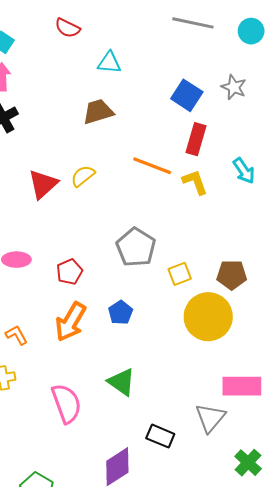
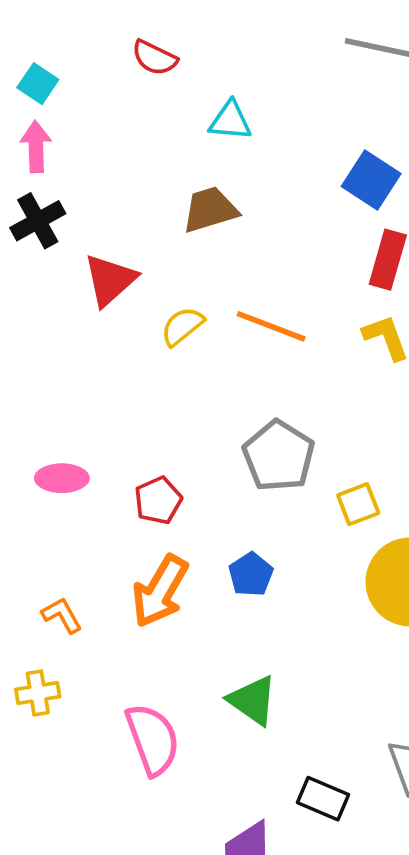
orange line: (152, 166) -> (271, 326), moved
red triangle: (43, 184) -> (110, 280), moved

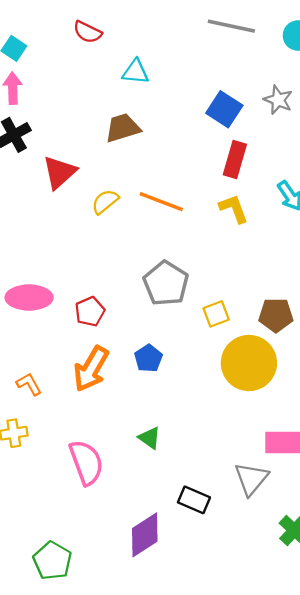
pink ellipse: (62, 478) -> (29, 298), size x1.4
green triangle: (253, 700) -> (149, 438), size x0.7

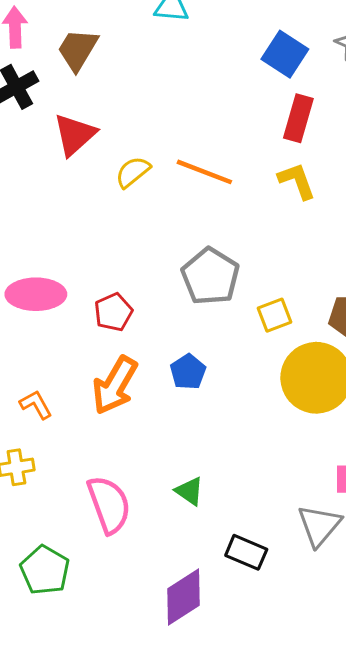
brown trapezoid: (123, 128) -> (78, 50), moved, turned -42
green triangle: (149, 438) -> (189, 491), moved
green pentagon: (52, 561) -> (45, 570), moved

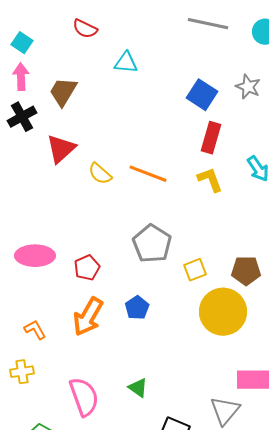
yellow semicircle: (133, 172) -> (100, 174), turned -100

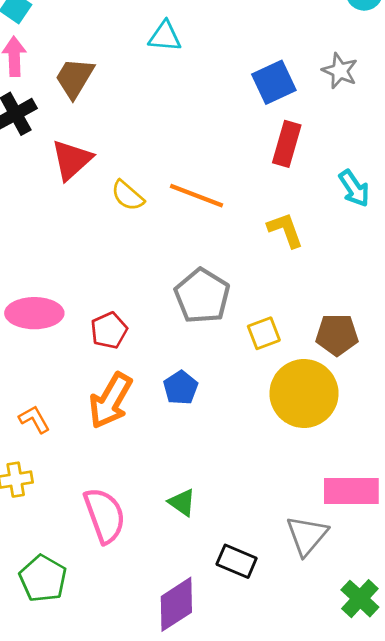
blue square: (202, 95) -> (274, 82), turned 32
yellow L-shape: (210, 180) -> (285, 230), moved

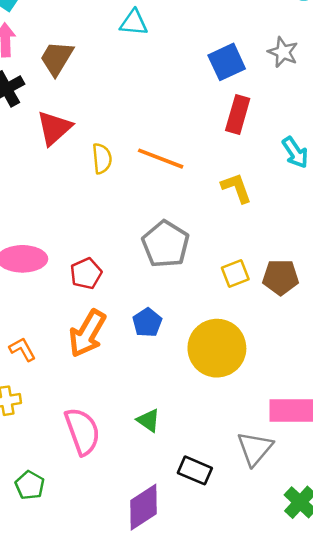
yellow semicircle: (128, 196) -> (102, 159), turned -136
yellow square: (264, 333) -> (235, 274), moved
yellow circle: (304, 393) -> (217, 348), moved
green pentagon: (43, 578) -> (30, 485), size x0.7

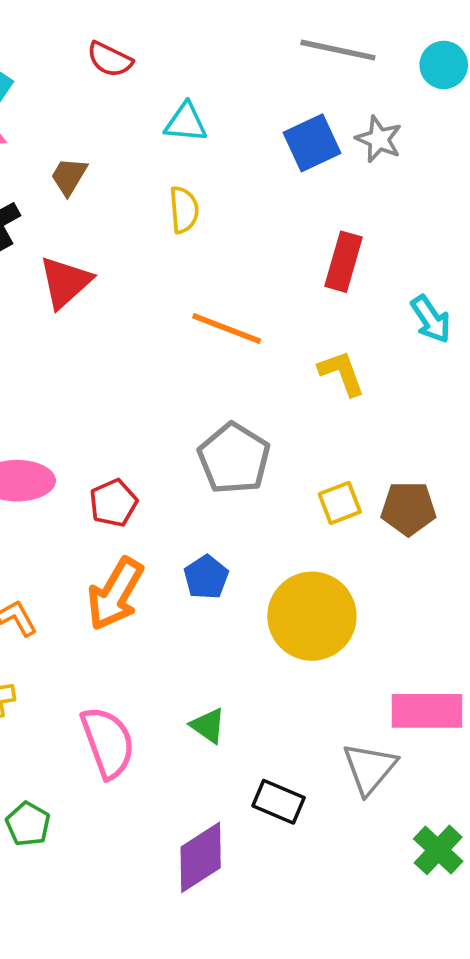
gray star: (283, 52) -> (379, 139), moved
brown trapezoid: (57, 58) -> (69, 176), size x0.7
blue square: (227, 62) -> (312, 143), moved
yellow semicircle: (102, 159) -> (184, 210), moved

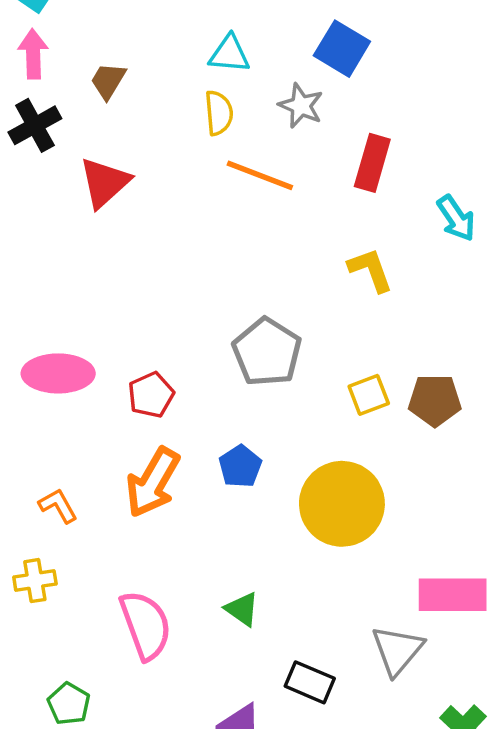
cyan triangle: (186, 122) -> (229, 54), moved
gray star: (379, 139) -> (301, 106), moved
blue square: (312, 143) -> (342, 49), turned -34
orange line: (227, 328) -> (260, 175), moved

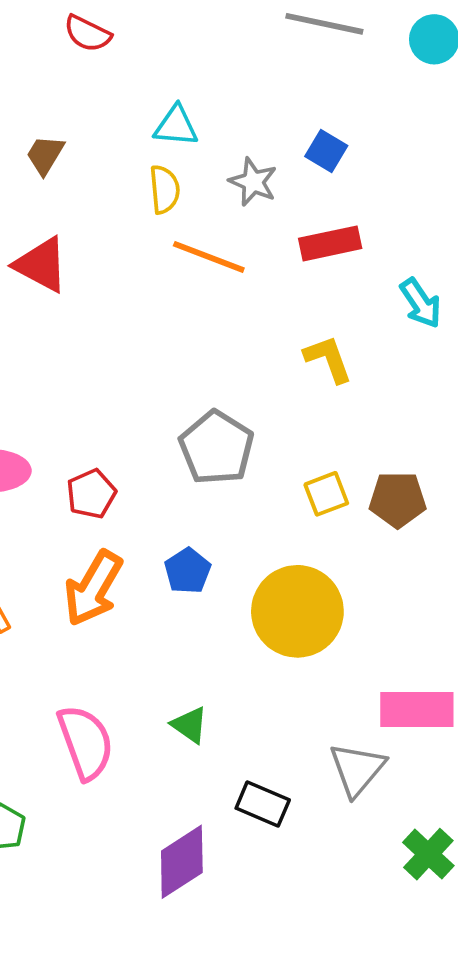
blue square: (342, 49) -> (326, 151), moved, size x0.7
red rectangle: (372, 163) -> (330, 243), turned 62
red triangle: (105, 182) -> (41, 265), turned -50

